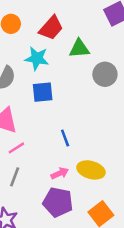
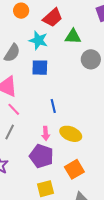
pink line: (16, 148) -> (14, 109), turned 72
pink arrow: (60, 173) -> (46, 133), turned 104

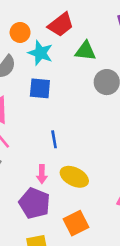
orange circle: (21, 11) -> (20, 32), moved

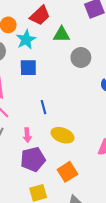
cyan star: (40, 53) -> (26, 40), turned 30
pink arrow: (42, 174) -> (27, 135), moved
purple pentagon: (34, 203) -> (33, 159), turned -30

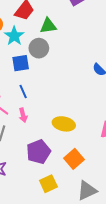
gray circle: (81, 58) -> (39, 48), moved
blue line: (44, 107) -> (23, 92), moved
pink arrow: (27, 135) -> (23, 115), moved

